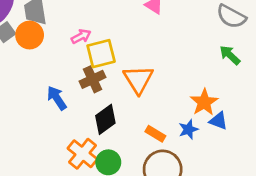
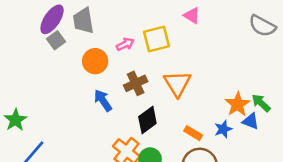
orange circle: (30, 35) -> (95, 61), moved
yellow square: (101, 54) -> (157, 39), moved
green arrow: (230, 55) -> (261, 103), moved

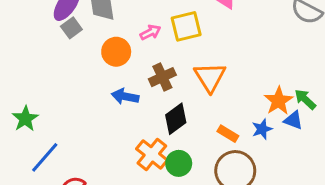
blue arrow: (103, 100) -> (125, 96), turned -45

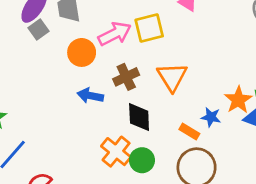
pink arrow: (150, 32) -> (115, 34), size x1.6
black diamond: (176, 119) -> (139, 117), turned -56
blue star: (262, 129) -> (211, 117), moved, turned 30

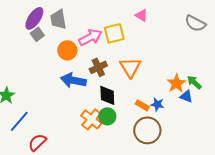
blue arrow: (90, 96) -> (73, 80), size x1.4
blue star: (211, 117) -> (157, 104), moved
green circle: (142, 160) -> (107, 116), moved

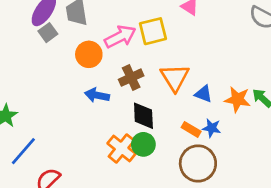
blue arrow: (73, 80) -> (97, 95), size x0.7
orange star: (176, 83) -> (238, 99), turned -30
blue triangle: (186, 96) -> (203, 94), moved

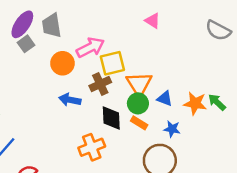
yellow square: (153, 31) -> (112, 63), moved
orange rectangle: (191, 129) -> (139, 123), moved
green circle: (143, 144) -> (138, 103), moved
orange cross: (122, 148) -> (92, 147), turned 30

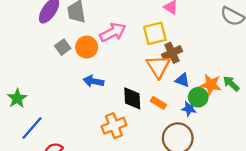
gray square: (26, 44) -> (63, 47), moved
yellow square: (112, 63) -> (155, 33), moved
brown cross: (100, 84) -> (172, 53), moved
green circle: (138, 103) -> (198, 97), moved

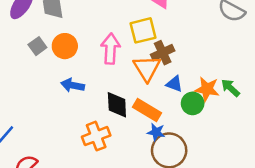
pink arrow: (113, 32) -> (110, 49), moved, turned -60
orange rectangle: (158, 103) -> (147, 110), size x1.5
blue star: (189, 109) -> (156, 132), moved

